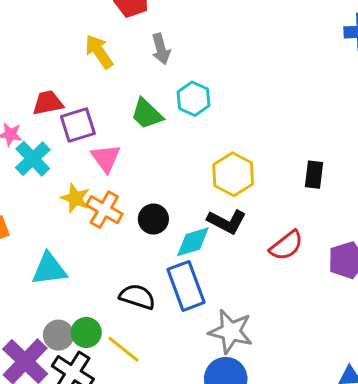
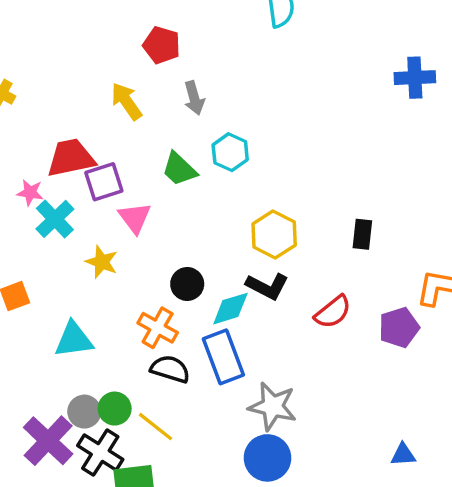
red trapezoid: (48, 103) -> (71, 158), size x1.4
orange cross: (104, 210) -> (158, 328), moved

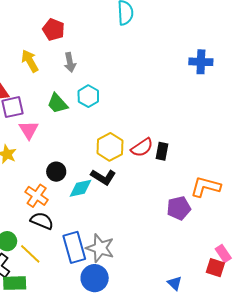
red semicircle: (333, 312) -> (142, 148), moved
blue rectangle: (223, 357) -> (74, 247), moved
blue triangle: (403, 455) -> (175, 283), turned 42

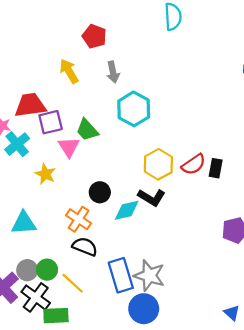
cyan hexagon: (88, 96) -> (134, 109), size x1.4
green trapezoid: (57, 104) -> (87, 130), moved

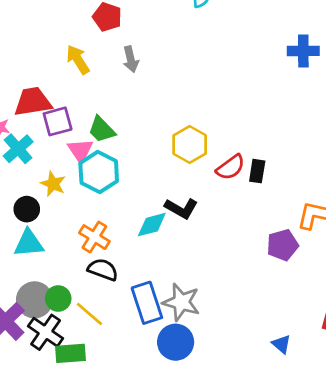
cyan hexagon: (134, 109) -> (99, 172), moved
yellow hexagon: (158, 164) -> (190, 144), moved
black circle: (100, 192) -> (27, 209), moved
gray circle: (27, 270) -> (34, 300), size x1.4

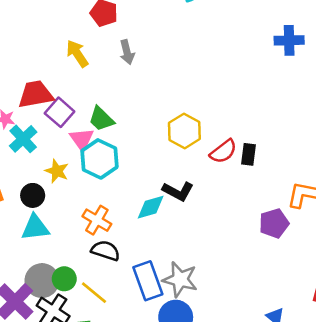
purple square: (58, 121) -> (60, 112), turned -32

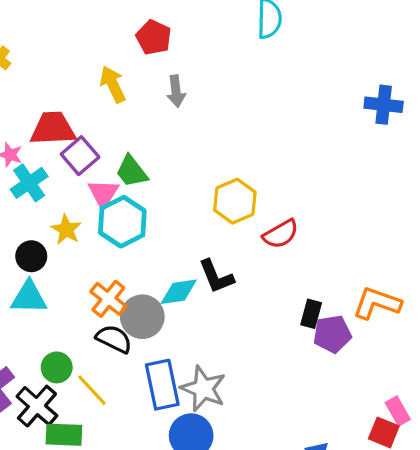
black rectangle: (248, 154) -> (311, 314), moved
black L-shape: (178, 191) -> (216, 276), turned 32
gray circle: (42, 281) -> (142, 317), moved

